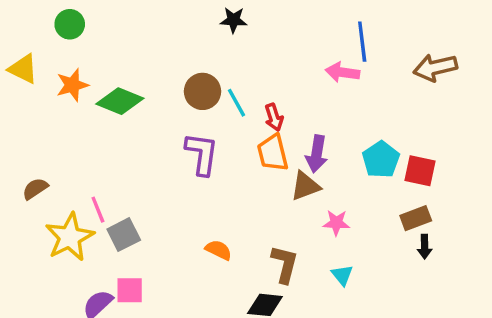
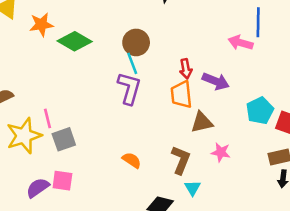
cyan line: (236, 103) -> (132, 63), moved
purple arrow: (317, 154) -> (216, 81), moved, turned -85
brown L-shape: (285, 264) -> (181, 160), moved
cyan triangle: (342, 275) -> (192, 188), moved

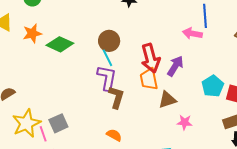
red arrow: (186, 69) -> (151, 58), size x1.8
purple arrow: (216, 81) -> (175, 66), turned -75
pink line: (47, 118) -> (43, 134), moved
brown L-shape: (181, 160) -> (116, 97), moved

